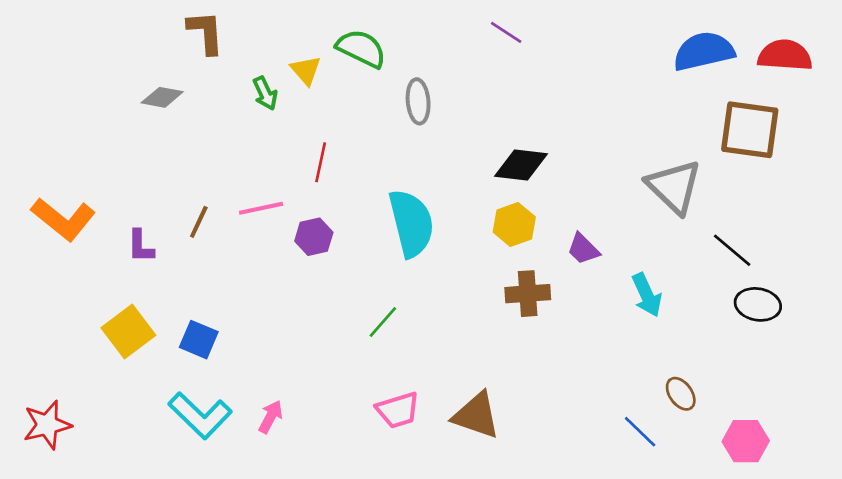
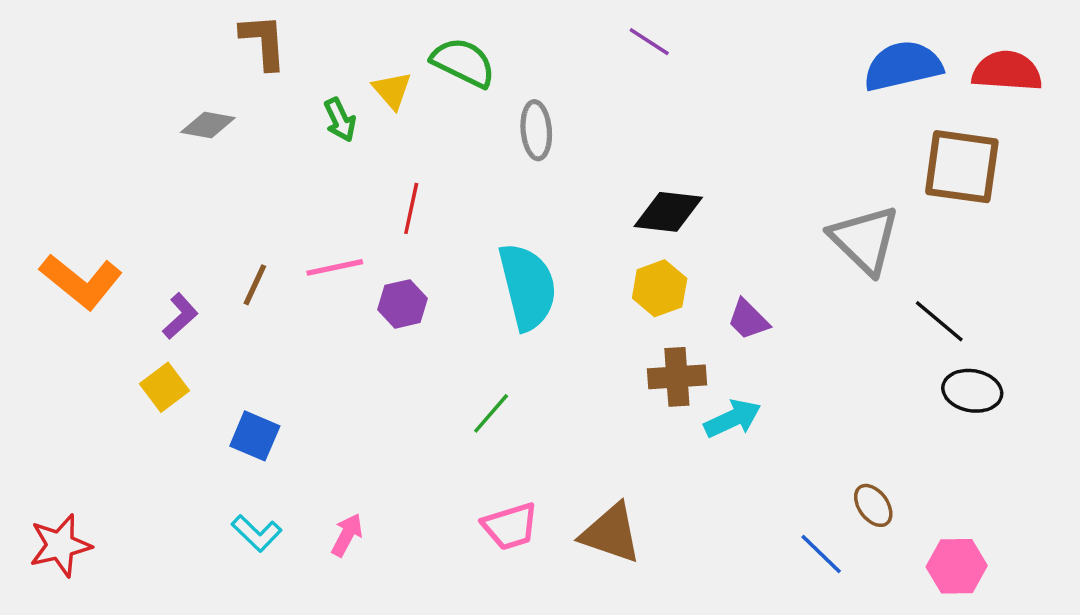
purple L-shape: (141, 246) -> (180, 316), turned -132
cyan arrow: (647, 295) -> (733, 419), moved, turned -90
yellow square: (128, 331) -> (165, 387), moved, size x0.7
cyan L-shape: (200, 415) -> (257, 533), size x0.6

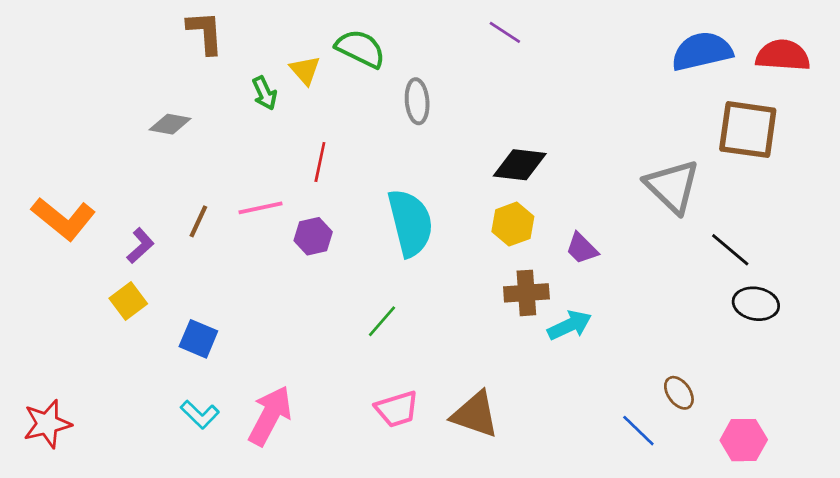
gray diamond: (208, 125) -> (170, 124), moved
pink arrow: (347, 535) -> (270, 416), size x1.8

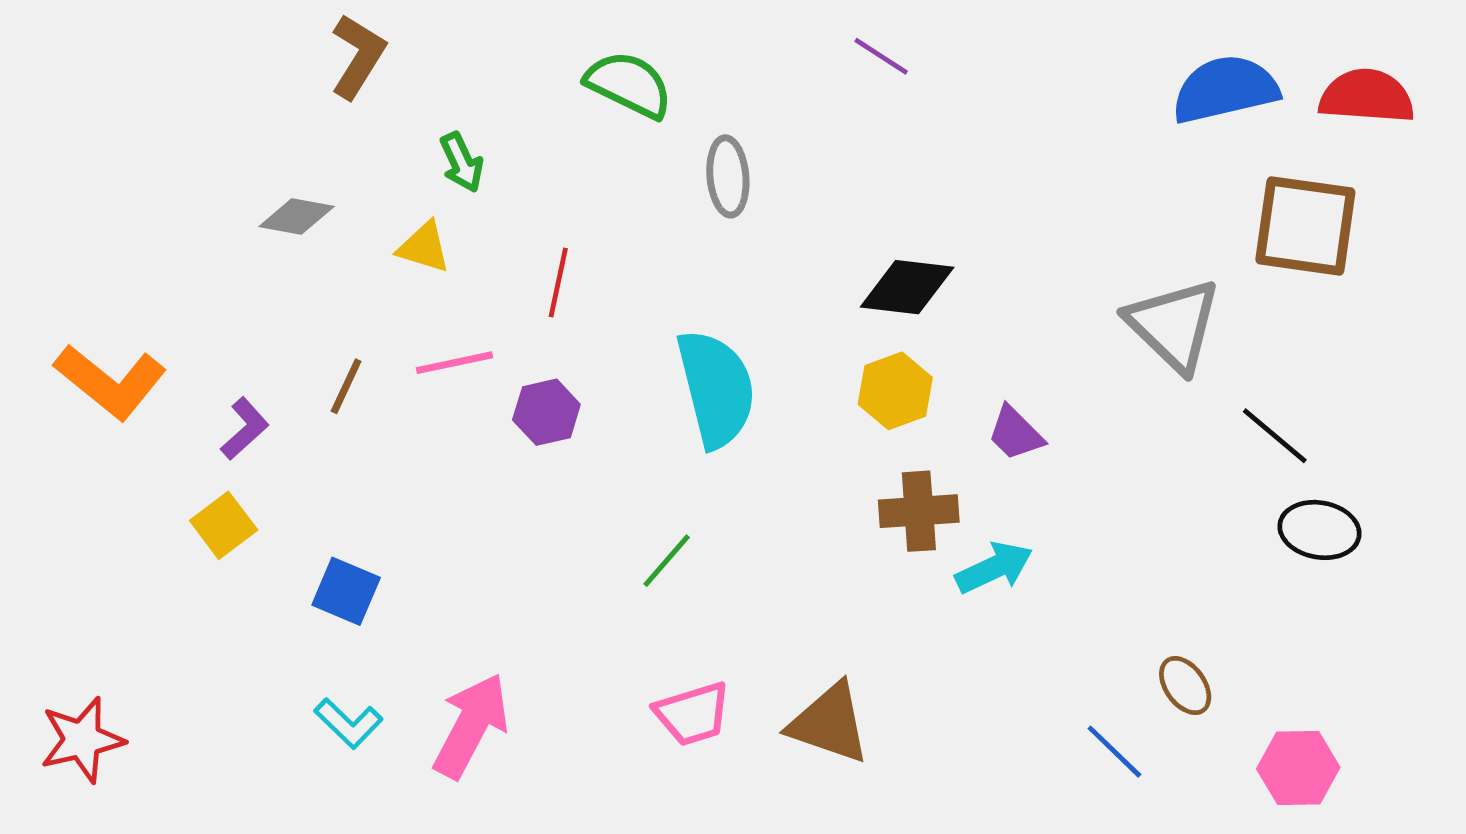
brown L-shape: (205, 32) -> (358, 56), turned 36
yellow triangle: (305, 70) -> (424, 247), moved, turned -32

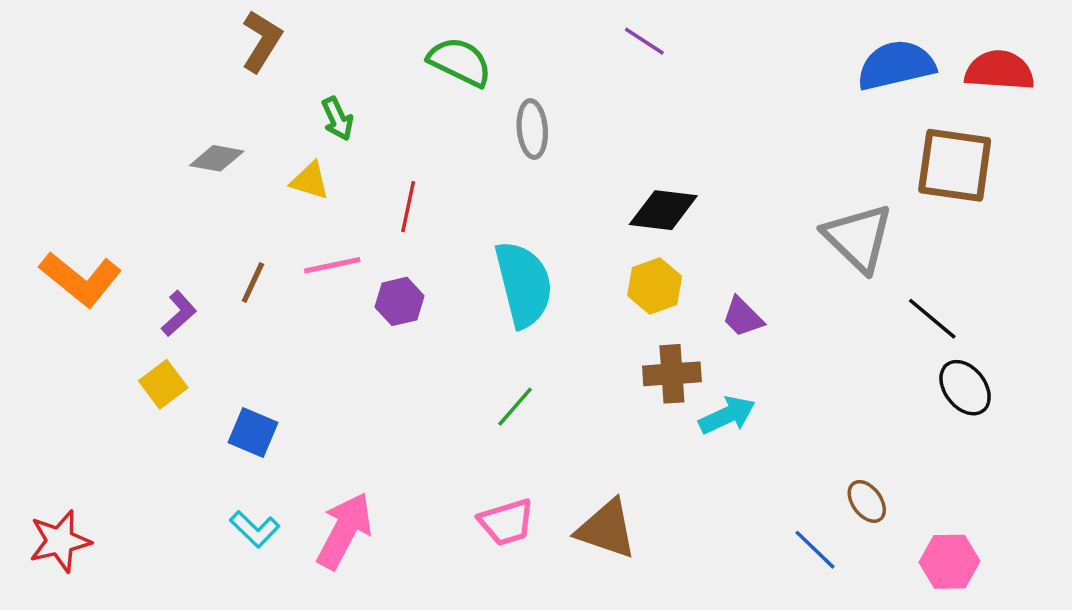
black ellipse: (1319, 530) -> (965, 388), turned 42
green line: (667, 561) -> (515, 407), moved

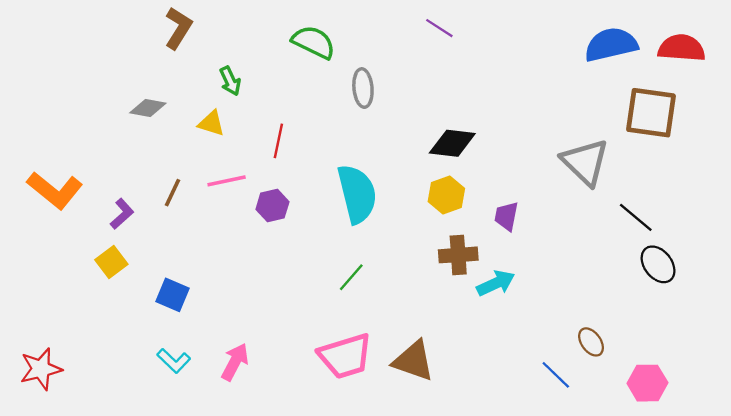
purple trapezoid: (743, 317) -> (506, 216), turned 56
pink trapezoid: (506, 522) -> (345, 356), size x1.4
pink arrow: (344, 531) -> (235, 362), size x0.7

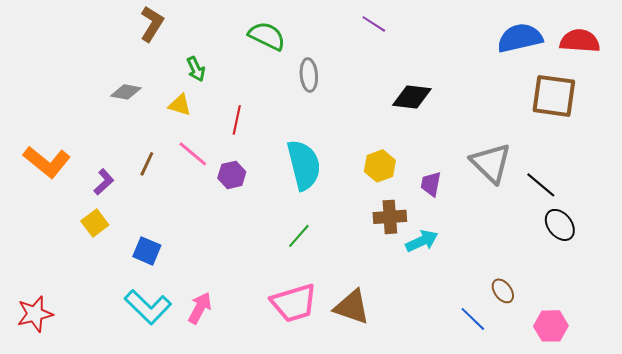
black diamond: (452, 143) -> (412, 97), moved
gray triangle: (585, 162) -> (491, 163), moved
pink line: (227, 181) -> (193, 154), turned 52
cyan L-shape: (174, 361) -> (148, 307), size x1.6

